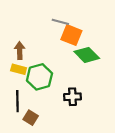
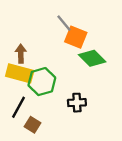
gray line: (60, 22) -> (64, 23), turned 35
yellow rectangle: (19, 69) -> (20, 73), size x1.6
black line: (17, 101) -> (19, 107), turned 30

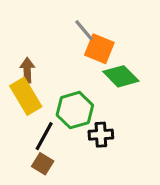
yellow rectangle: (20, 73) -> (26, 96), turned 44
green hexagon: (42, 82) -> (75, 110), moved
black line: (19, 107) -> (44, 136), moved

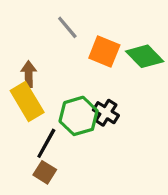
gray line: (84, 30) -> (67, 27), moved
green diamond: (121, 76) -> (145, 56), moved
black cross: (101, 135) -> (106, 113), moved, turned 35

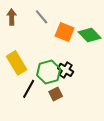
brown arrow: (29, 74) -> (12, 17), moved
brown square: (45, 172) -> (56, 94), moved, turned 32

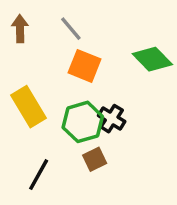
orange square: (65, 32) -> (84, 66), moved
black line: (29, 89) -> (39, 175), moved

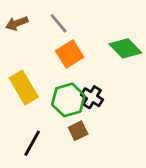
brown arrow: (20, 29) -> (17, 23), turned -110
orange square: (84, 66) -> (70, 54), turned 36

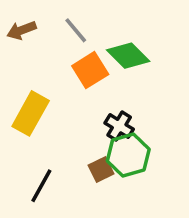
green diamond: (125, 48) -> (128, 56), moved
yellow rectangle: (24, 87) -> (31, 113), turned 60
green hexagon: (68, 100) -> (128, 155), moved

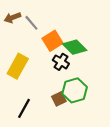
gray line: (76, 30) -> (31, 23), moved
green diamond: (128, 56) -> (75, 47), moved
black cross: (119, 126) -> (61, 62), moved

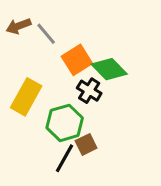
green hexagon: (75, 90) -> (65, 123), moved
black line: (24, 108) -> (65, 158), moved

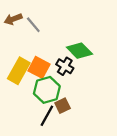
orange square: (77, 60) -> (39, 67), moved, turned -30

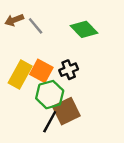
green diamond: (79, 51) -> (84, 29), moved
black cross: (65, 66) -> (69, 70), turned 36
brown square: (63, 106) -> (66, 111), size x1.6

